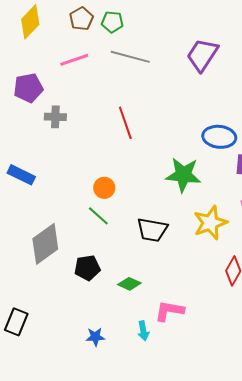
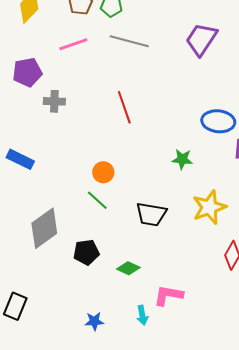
green star: (183, 175) -> (182, 159), size x0.6

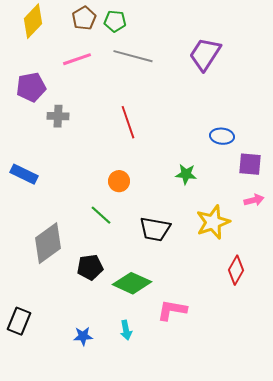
blue ellipse: (218, 121) -> (222, 136), size x0.7
orange circle: (103, 172) -> (119, 181), moved
green diamond: (128, 268) -> (132, 283), size x1.6
cyan arrow: (142, 315) -> (126, 330), moved
blue star: (94, 321) -> (83, 336), moved

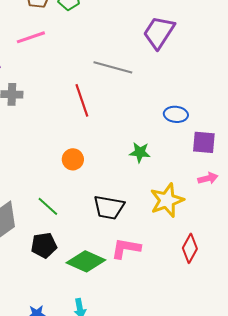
gray line: (133, 56) -> (113, 67), moved
green line: (101, 215) -> (48, 206), moved
pink L-shape: (172, 310) -> (126, 248), moved

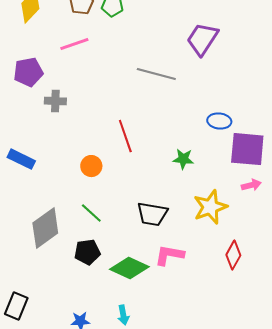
red line: (82, 100) -> (125, 136), moved
purple square: (204, 142) -> (247, 149), size x1.5
orange circle: (73, 159) -> (91, 166), moved

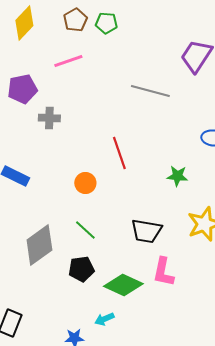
pink L-shape: (169, 255) -> (163, 272), turned -88
cyan arrow: (123, 315) -> (104, 319), moved, turned 78

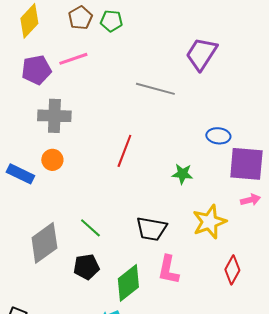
purple pentagon: (22, 89) -> (36, 70), moved
gray cross: (49, 118) -> (54, 116), size x1.5
red line: (119, 153) -> (124, 151), turned 40
orange circle: (85, 183) -> (52, 160), moved
green diamond: (123, 285) -> (128, 283), turned -63

